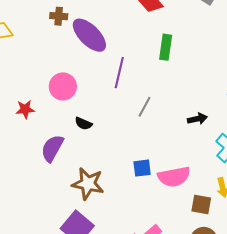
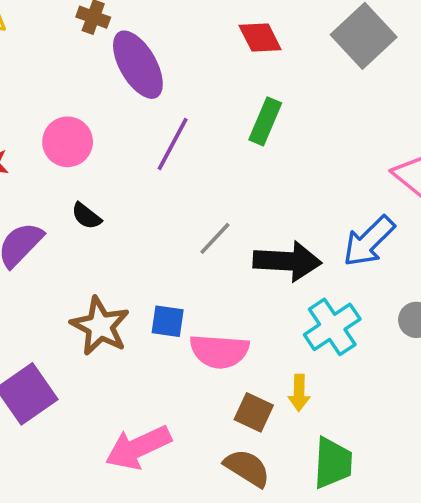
gray line: (145, 107) -> (215, 238), moved
black arrow: (197, 119) -> (287, 261), size x1.8
brown star: (88, 184) -> (100, 326), moved

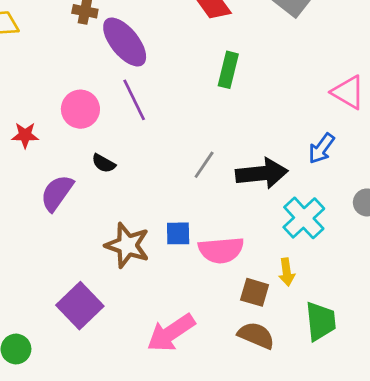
purple line: (173, 144) -> (134, 100), moved, turned -45
blue arrow: (369, 241) -> (321, 148), size x0.7

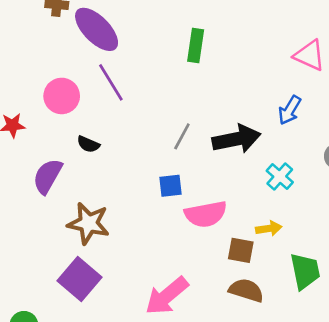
cyan cross: (304, 218) -> (280, 176), size x0.7
blue square: (178, 233) -> (171, 186), moved
brown star: (127, 245) -> (88, 223), moved
yellow arrow: (287, 272) -> (269, 228), turned -85

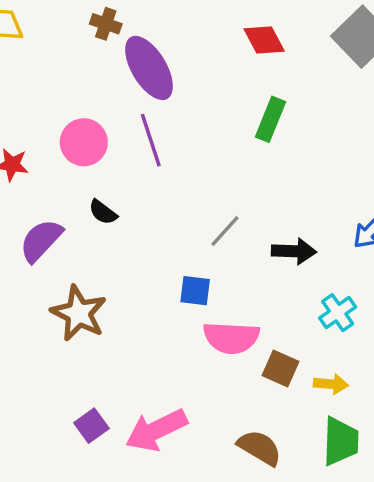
black arrow: (236, 139) -> (294, 251), size x0.7
yellow arrow: (269, 228) -> (331, 384), moved
brown square: (241, 250) -> (281, 369), moved
purple square: (79, 279) -> (91, 426), moved, size x0.6

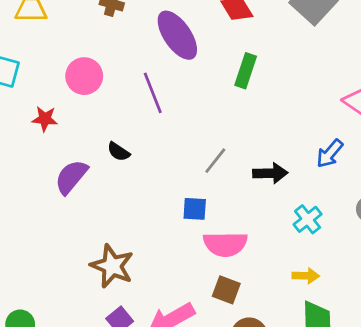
purple ellipse: (149, 68) -> (177, 35), moved
pink circle: (84, 142) -> (84, 76), moved
brown star: (79, 313) -> (112, 266), moved
brown square: (281, 369) -> (226, 290), moved

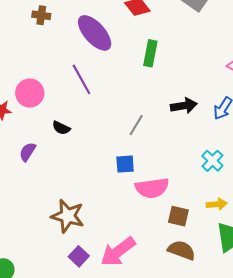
pink circle: (84, 76) -> (30, 93), moved
black arrow: (270, 173) -> (184, 106), moved
purple semicircle: (71, 177) -> (27, 152), size x0.7
brown square: (226, 290) -> (178, 216), moved

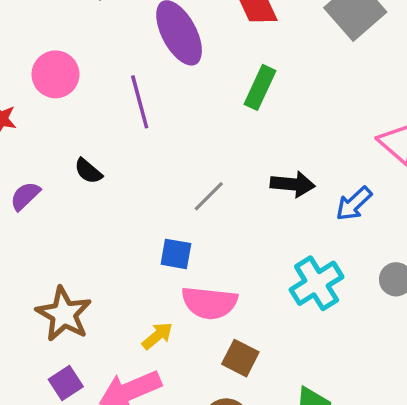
pink circle: (30, 93) -> (55, 74), moved
cyan cross: (212, 161) -> (317, 283), size x1.4
yellow arrow: (217, 204) -> (157, 336), moved, turned -48

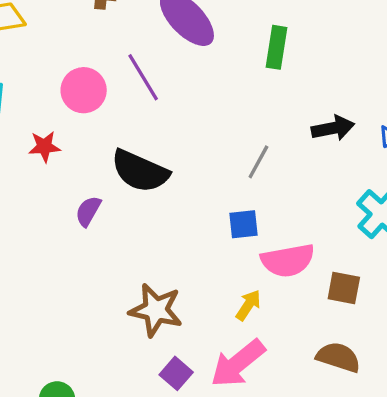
purple line: (140, 102) -> (143, 77), moved
black semicircle: (88, 171) -> (140, 171), size x2.0
brown square: (240, 358) -> (344, 288), moved

